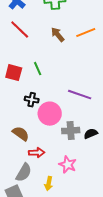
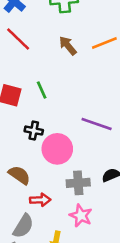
gray cross: (71, 131) -> (78, 183), moved

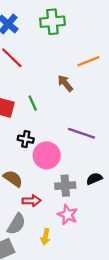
brown arrow: (68, 46) -> (65, 83), moved

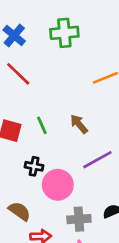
brown arrow: (65, 83) -> (79, 124), moved
purple line: (82, 133) -> (97, 160), turned -48

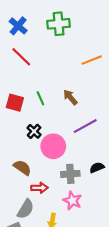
black cross: (34, 166) -> (34, 131), turned 32

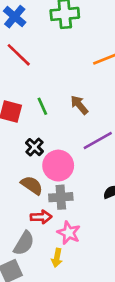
brown semicircle: (22, 168) -> (32, 185), moved
gray cross: (70, 174) -> (61, 197), moved
pink star: (72, 201) -> (69, 233), moved

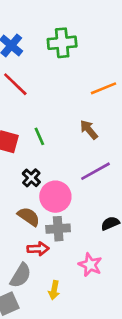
brown arrow: (79, 105) -> (89, 130), moved
pink star: (69, 233) -> (90, 265), moved

